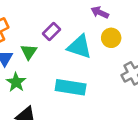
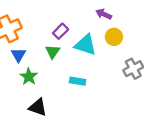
green triangle: (29, 52) -> (53, 52), moved
cyan rectangle: (71, 87) -> (78, 81), size x0.6

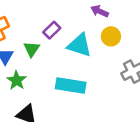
green triangle: (53, 52) -> (32, 49), moved
cyan rectangle: (78, 81) -> (71, 85), size x1.6

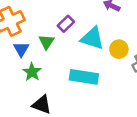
yellow circle: (111, 36) -> (119, 49), moved

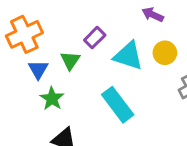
yellow circle: (119, 49) -> (165, 53), moved
cyan rectangle: (84, 77) -> (118, 105), turned 44

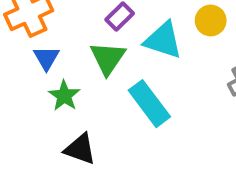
yellow circle: (165, 53) -> (211, 20), moved
green triangle: (70, 60) -> (108, 58), moved, size x1.4

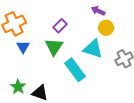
cyan triangle: (163, 40) -> (93, 49), moved
green star: (64, 96) -> (18, 87), moved

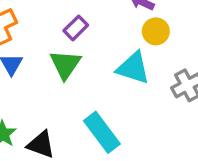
cyan rectangle: (75, 70) -> (102, 132), moved

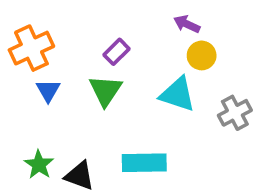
cyan rectangle: (102, 132) -> (144, 163), turned -54

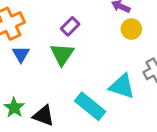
cyan triangle: (178, 94) -> (122, 86), moved
cyan rectangle: (144, 163) -> (90, 106), turned 40

